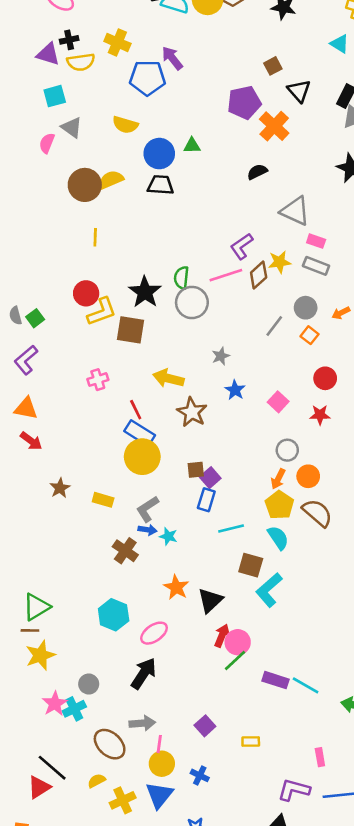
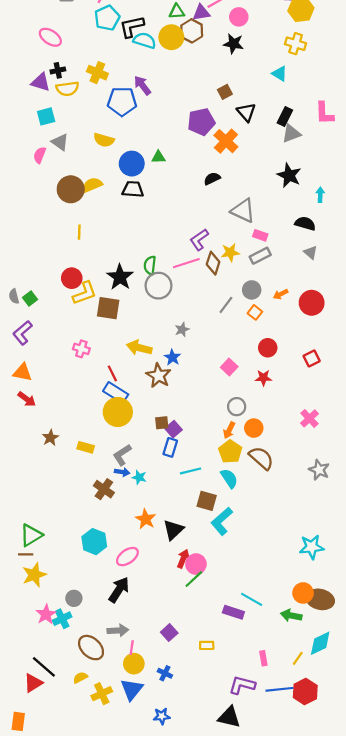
gray rectangle: (316, 266) -> (260, 256), turned -48
brown diamond: (259, 275) -> (213, 263), turned -30
pink cross: (98, 380) -> (81, 349), turned 35
blue star: (235, 390) -> (172, 357), moved
purple rectangle: (276, 680) -> (233, 612), moved

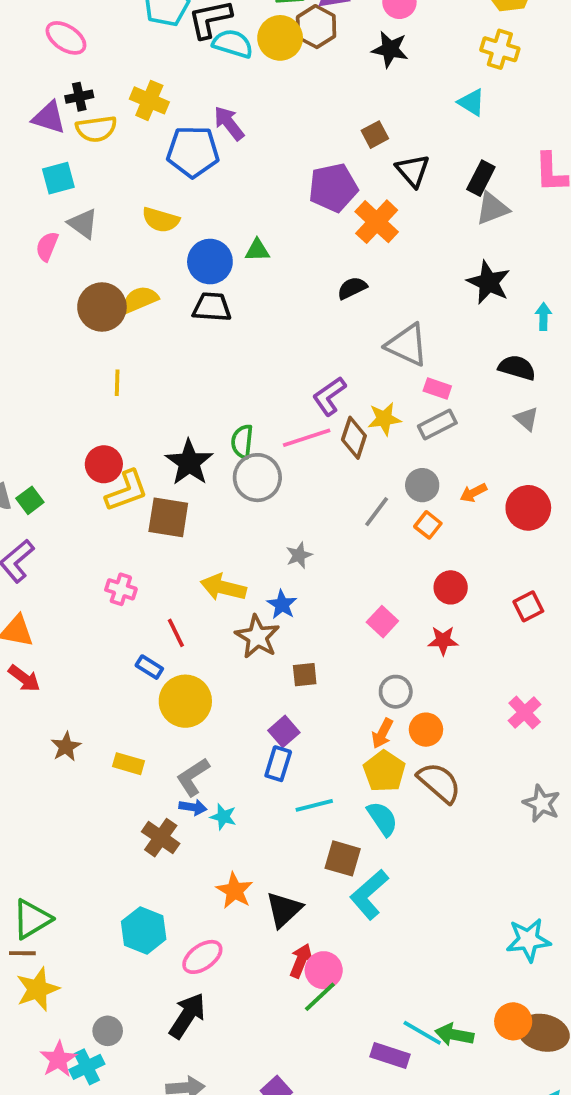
blue rectangle: (116, 393) -> (149, 667), moved, size x0.6
brown square: (162, 423) -> (305, 675), moved
green arrow: (291, 615) -> (454, 1035), moved

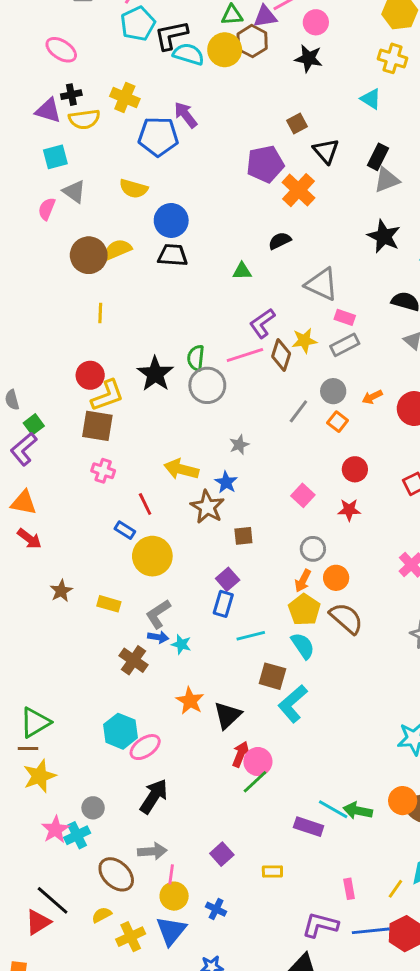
green triangle: (257, 250) -> (242, 271), moved
green square: (30, 500) -> (34, 424), moved
brown square: (168, 517) -> (97, 426), moved
pink ellipse: (202, 957) -> (145, 747), moved

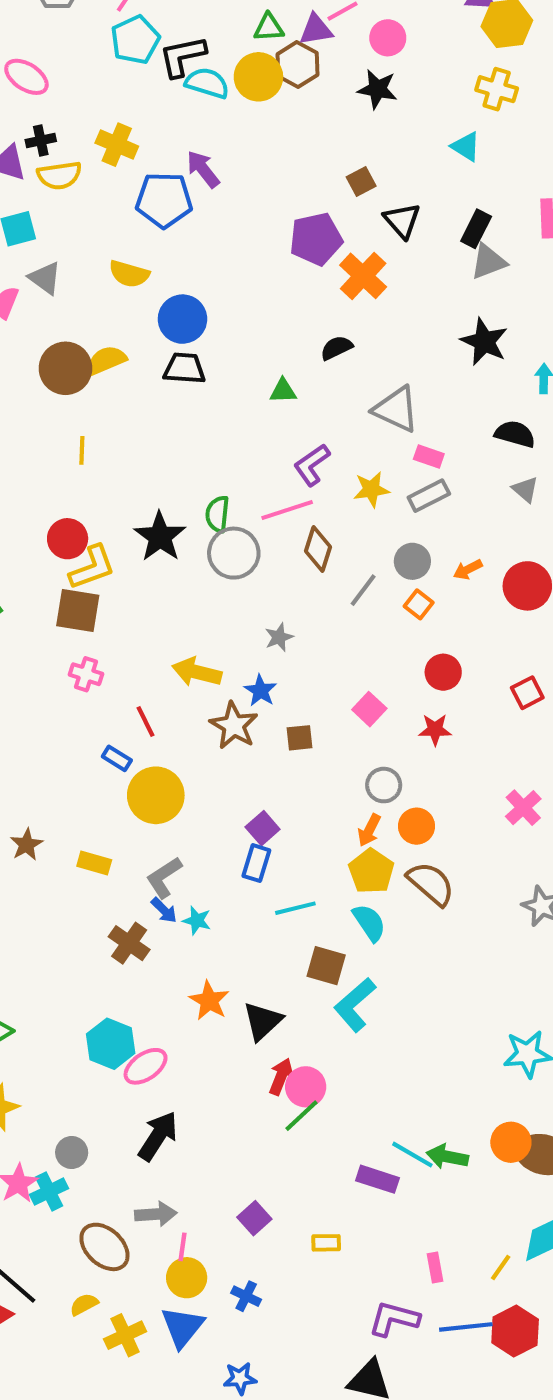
brown diamond: (281, 355) -> (318, 549), moved
brown square: (243, 536) -> (299, 738), moved
blue arrow: (158, 637) -> (164, 910), turned 36

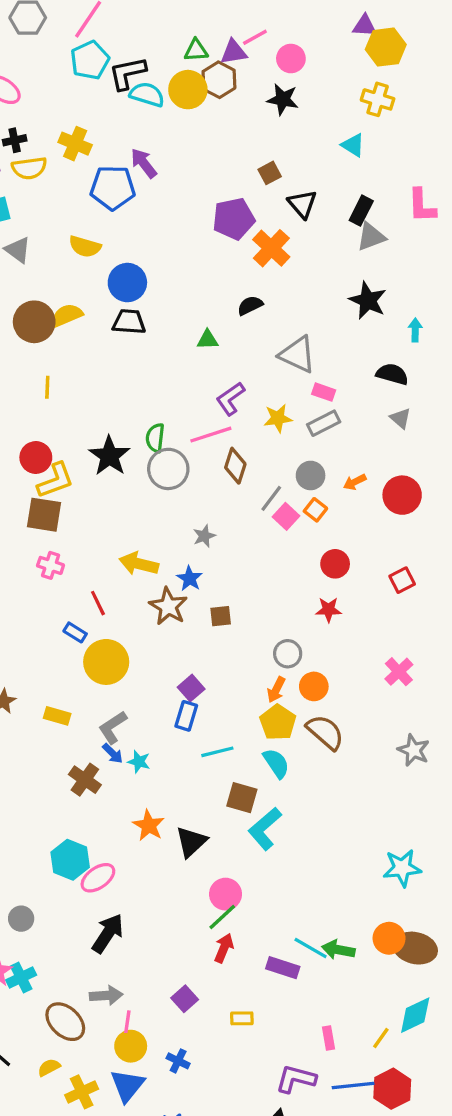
pink square: (369, 709) -> (286, 516), moved
red arrow: (281, 1077) -> (224, 948), moved
gray circle: (72, 1152) -> (21, 919), moved

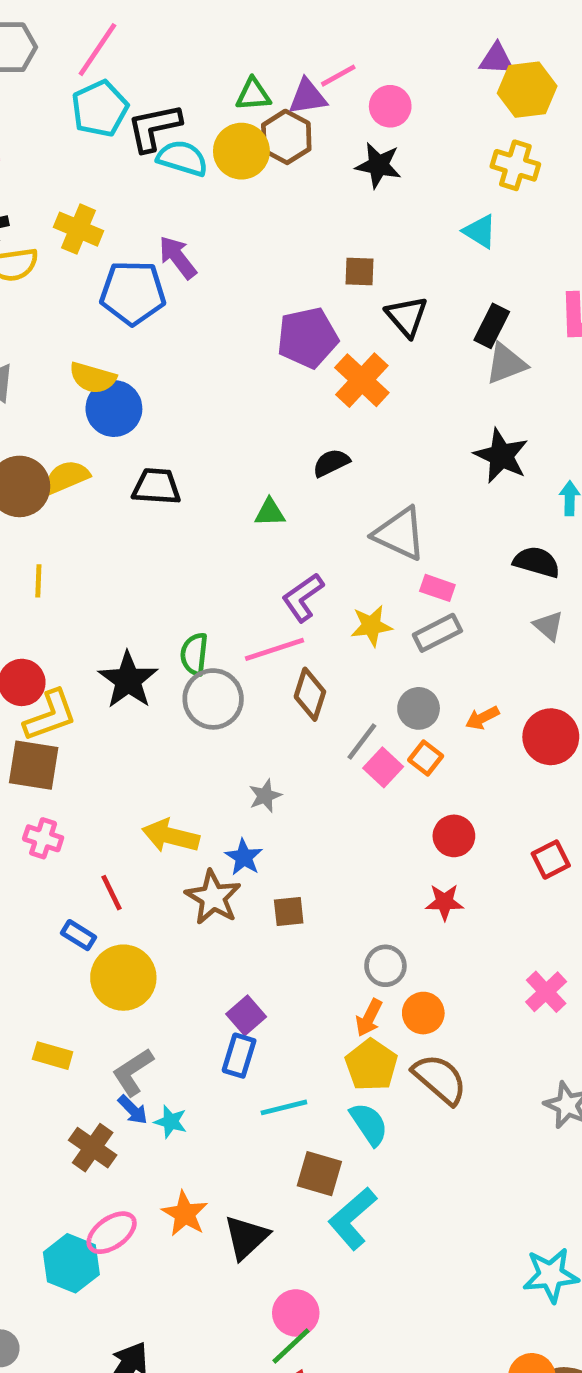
brown square: (270, 173) -> (360, 272), turned 30
blue circle: (127, 283) -> (114, 409), moved
pink ellipse: (98, 878) -> (112, 1233), moved

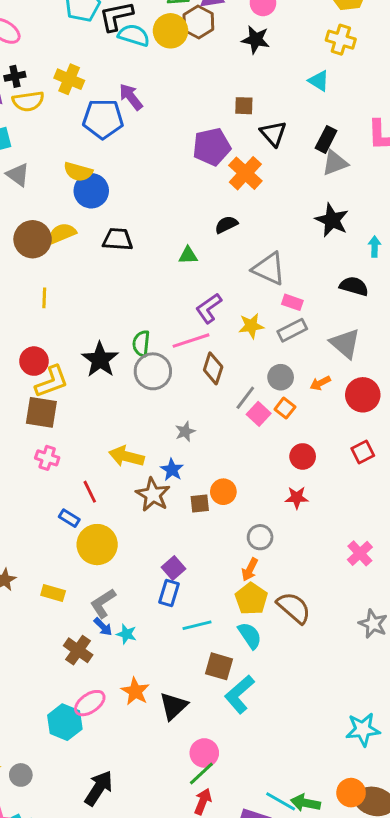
gray triangle: (548, 626) -> (345, 343), moved, size x1.6
red square: (551, 860) -> (363, 452), moved
orange circle: (423, 1013) -> (223, 492), moved

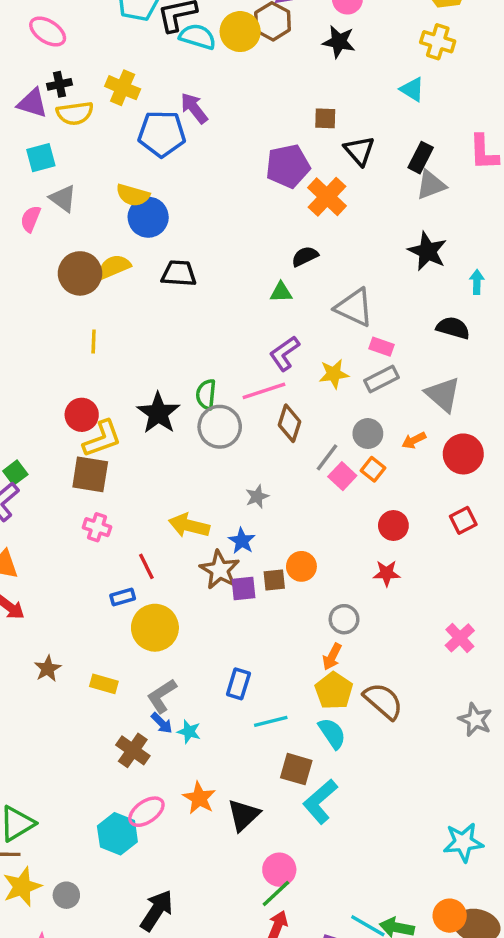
green triangle: (188, 255) -> (281, 292), moved
blue rectangle: (69, 518) -> (123, 597), turned -48
purple square: (173, 568) -> (244, 589), moved, turned 35

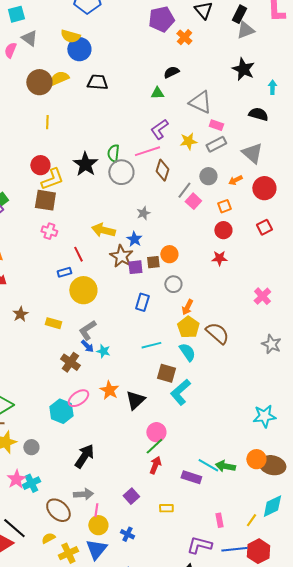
orange cross: (327, 197) -> (184, 37), size x0.7
orange square: (373, 469) -> (224, 206), moved, turned 32
gray circle: (344, 619) -> (173, 284), moved
blue rectangle: (238, 684) -> (142, 302), moved

